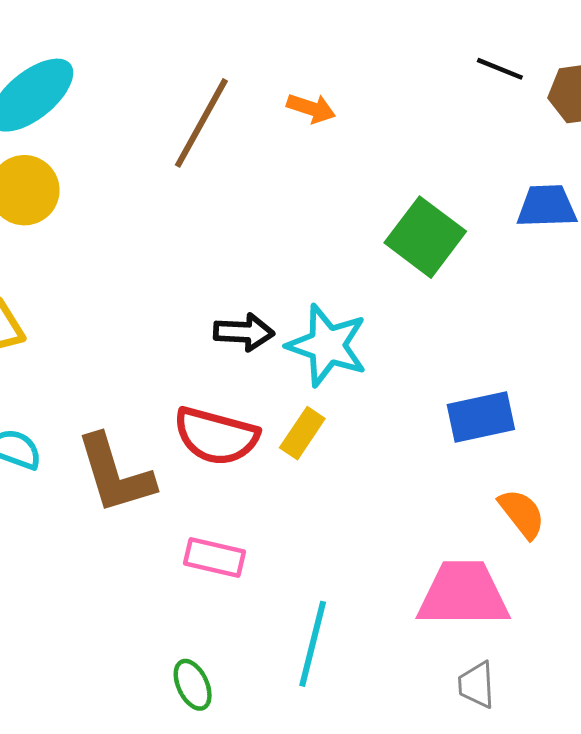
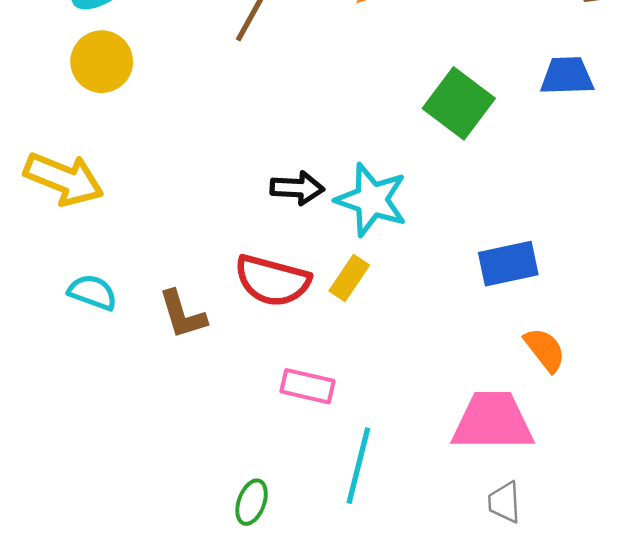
brown L-shape: (115, 474) -> (182, 314), size x0.7
pink rectangle: (215, 557) -> (308, 386), moved
green ellipse: (193, 685) -> (252, 502), turned 45

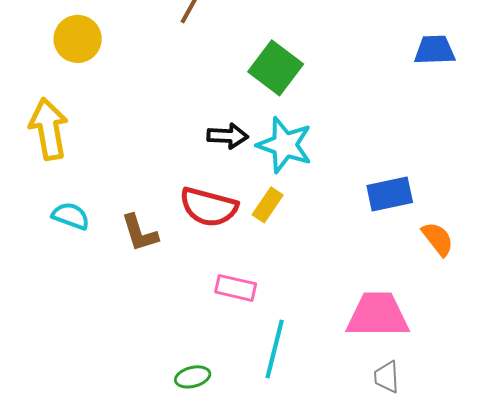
green square: (459, 103) -> (276, 68), moved
yellow arrow: (64, 179) -> (49, 129), turned -122
orange semicircle: (545, 350) -> (438, 239), moved
green ellipse: (252, 502) -> (193, 377), turned 56

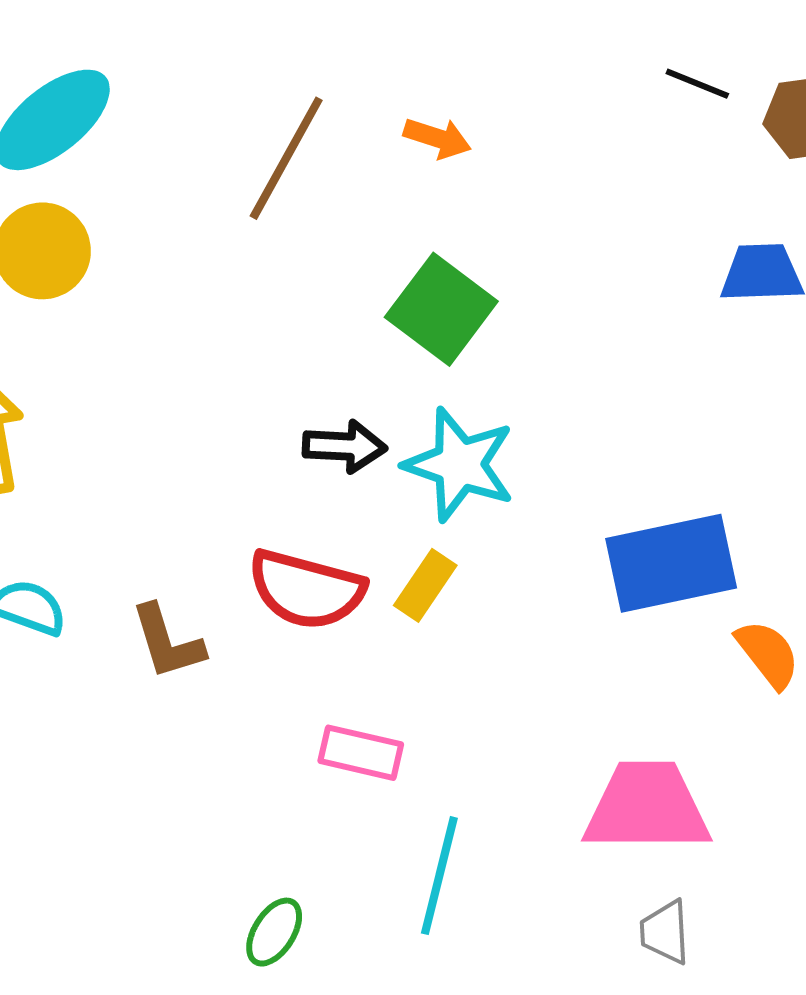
blue rectangle: (390, 194) -> (671, 563), size x1.4
green ellipse: (193, 377) -> (274, 932), turned -44

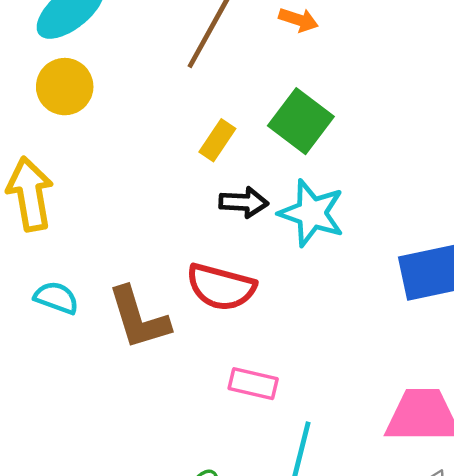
yellow rectangle: (425, 585) -> (217, 140), moved
brown L-shape: (167, 642) -> (139, 318), size x1.4

